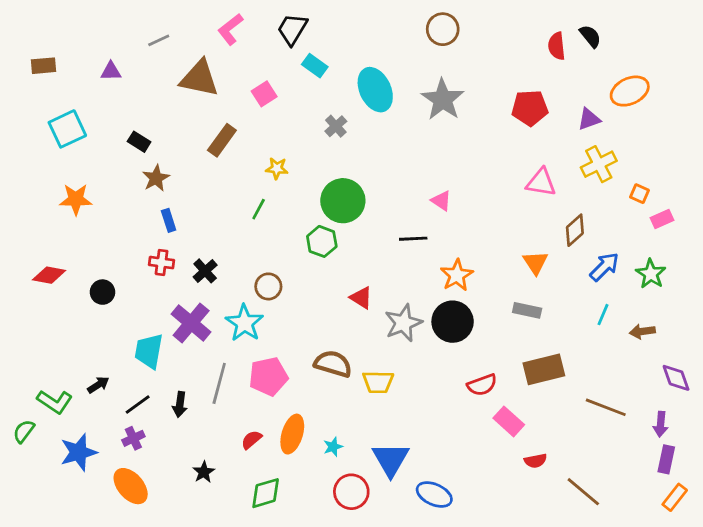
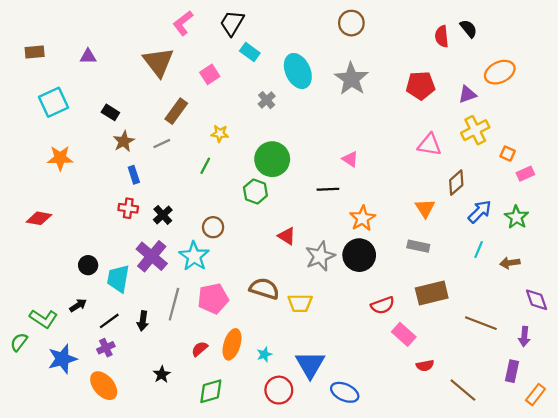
gray line: (159, 40) -> (162, 144), moved
brown triangle: (199, 78) -> (158, 62), turned 40
black circle: (102, 292) -> (88, 265), moved
purple rectangle: (666, 459) -> (512, 371), moved

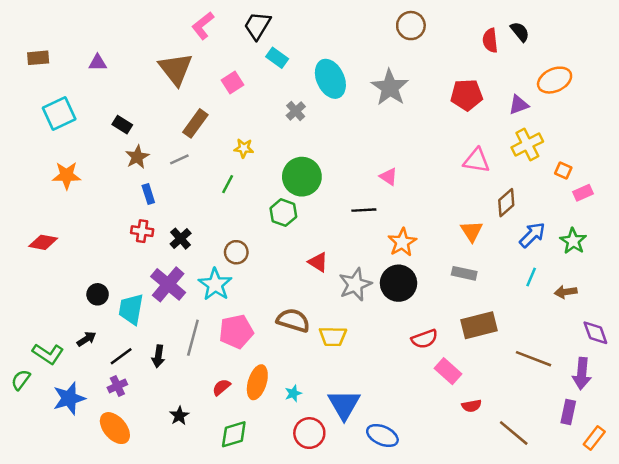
brown circle: (351, 23) -> (411, 26), moved
purple arrow: (524, 337) -> (582, 374), size x1.4

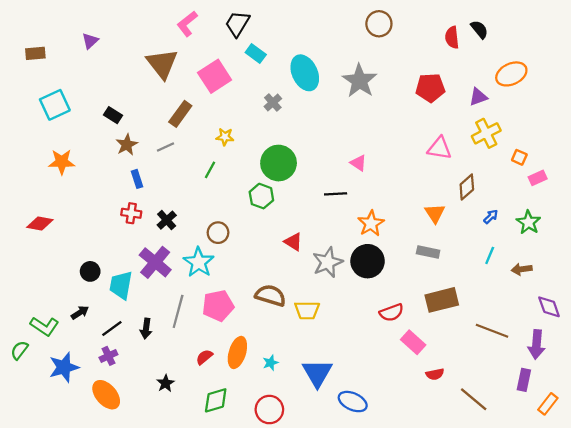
purple triangle: (98, 63) -> (90, 41), moved, turned -42
pink square: (233, 83) -> (215, 76), size x1.6
blue arrow: (532, 235) -> (491, 217), size x0.6
red circle: (309, 433) -> (269, 410), moved

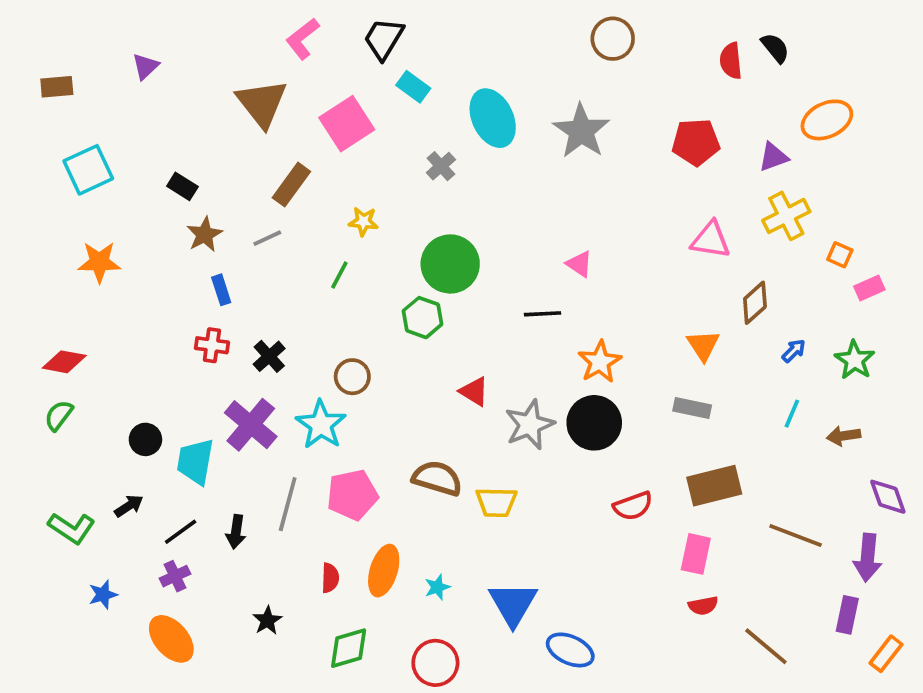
pink rectangle: (413, 342) -> (696, 554), moved, turned 60
green semicircle: (19, 350) -> (59, 415), moved
red semicircle: (204, 357) -> (330, 578), turned 132
blue star: (64, 367) -> (103, 595), size x0.6

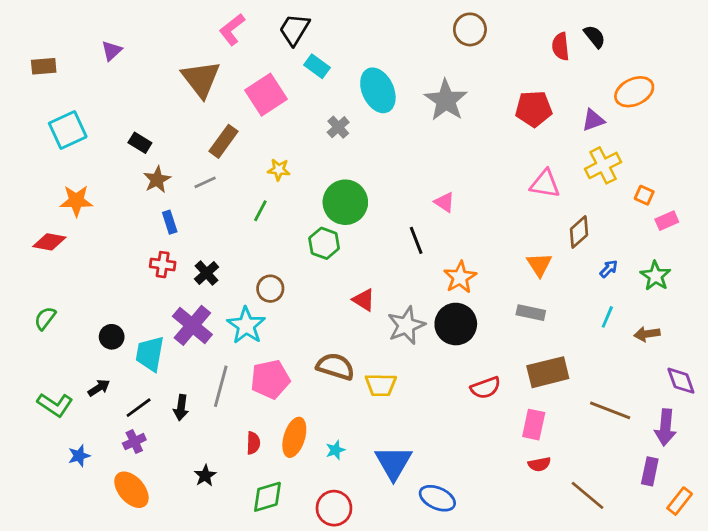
black line: (543, 314) -> (416, 240), turned 72
red diamond: (64, 362) -> (49, 242), moved

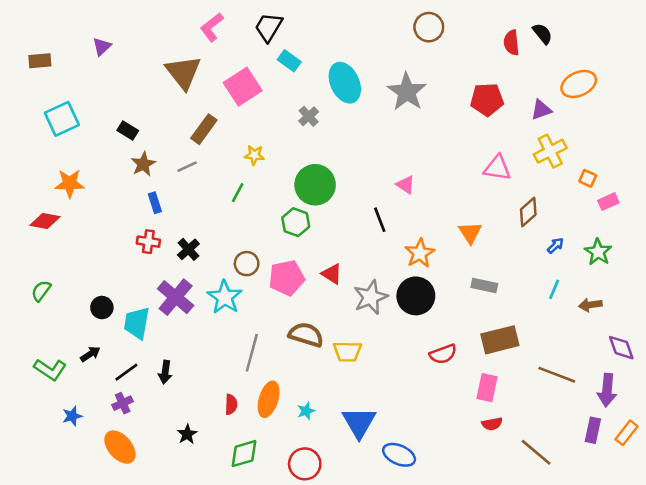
orange triangle: (539, 265) -> (470, 233), moved
pink pentagon: (270, 379) -> (287, 278), moved
gray line: (221, 386) -> (252, 353), moved
orange rectangle: (680, 501) -> (626, 433), moved

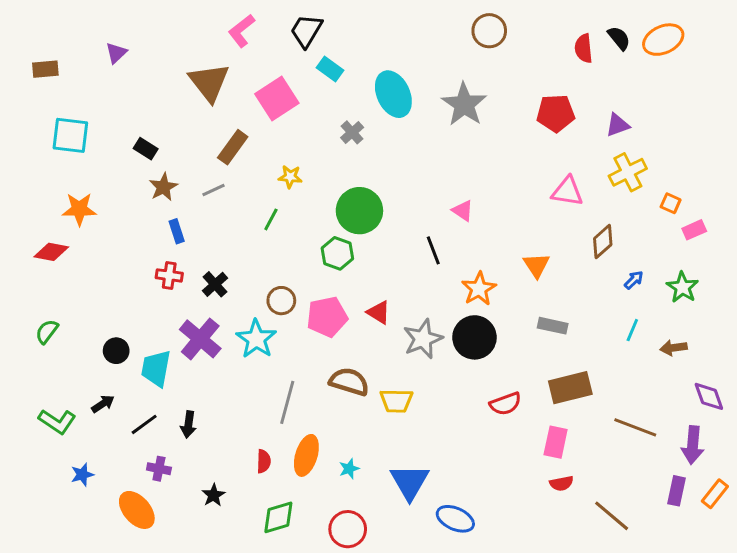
orange ellipse: (579, 84) -> (663, 40), moved
cyan square: (62, 119) -> (70, 135), turned 32
purple cross: (123, 403) -> (159, 469), moved, turned 36

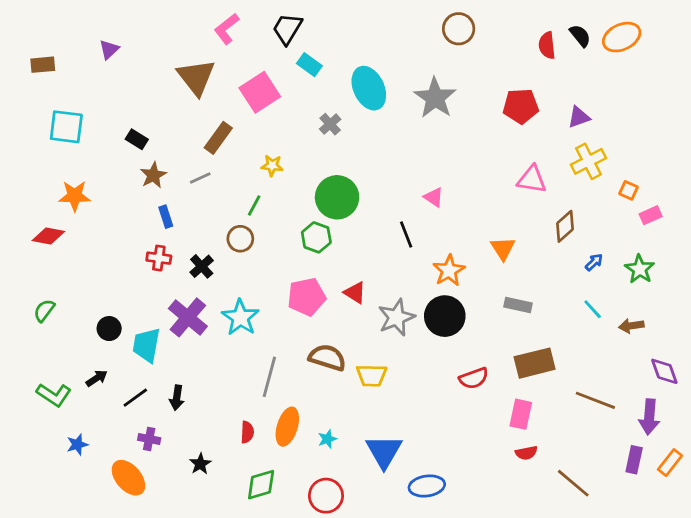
brown circle: (281, 301) -> (240, 239), moved
cyan line: (632, 330) -> (593, 309), turned -65
blue ellipse: (455, 519) -> (427, 486), turned -32

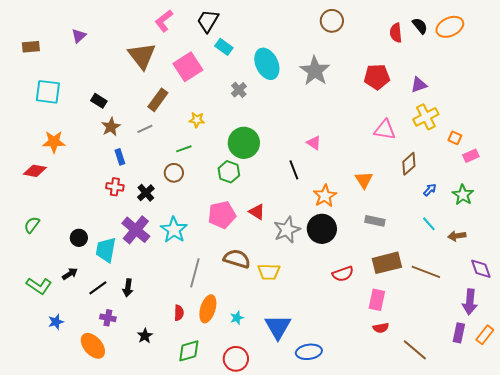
green line: (254, 206) -> (184, 149), turned 42
brown line: (595, 400) -> (426, 272), moved

